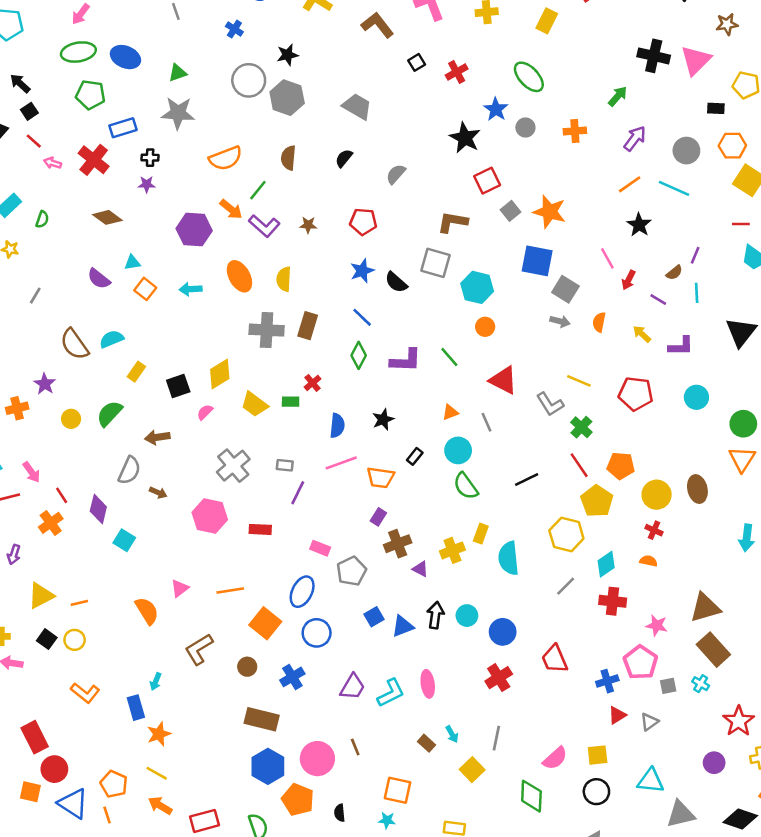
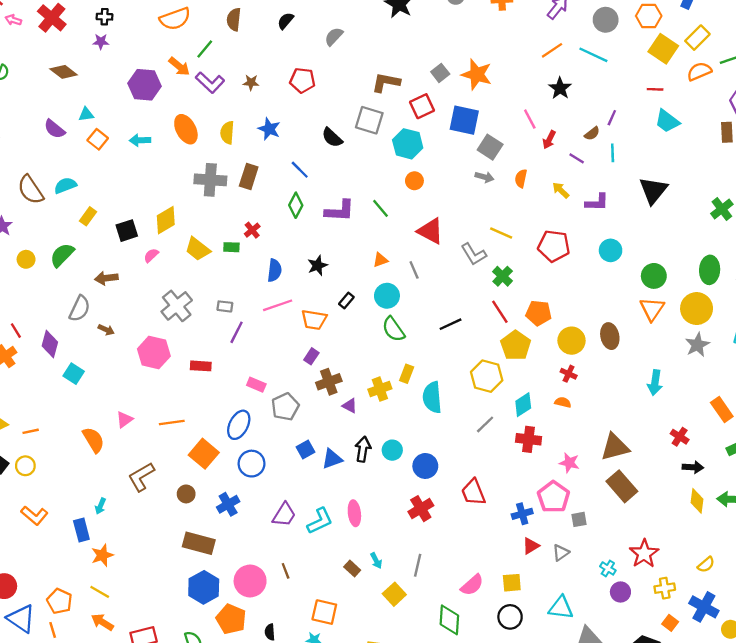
red square: (487, 181) -> (422, 106), moved
blue star: (362, 271) -> (269, 129), moved, turned -30
cyan cross: (701, 684) -> (608, 568), moved

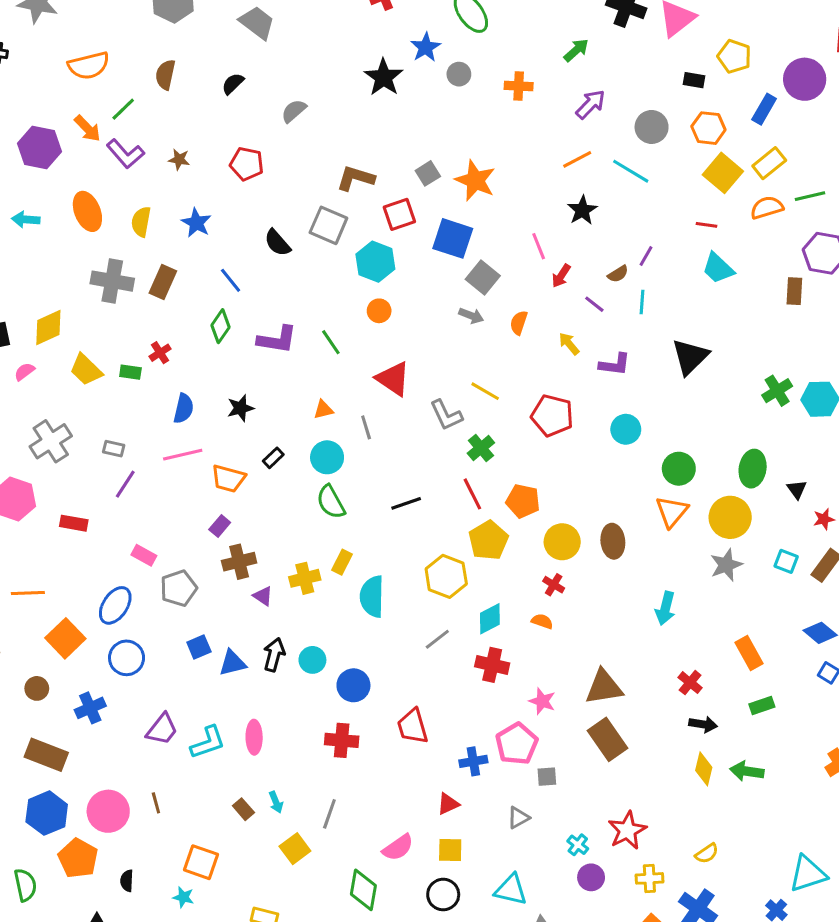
red cross: (421, 509) -> (342, 740), turned 30
red triangle: (531, 546) -> (448, 804), moved

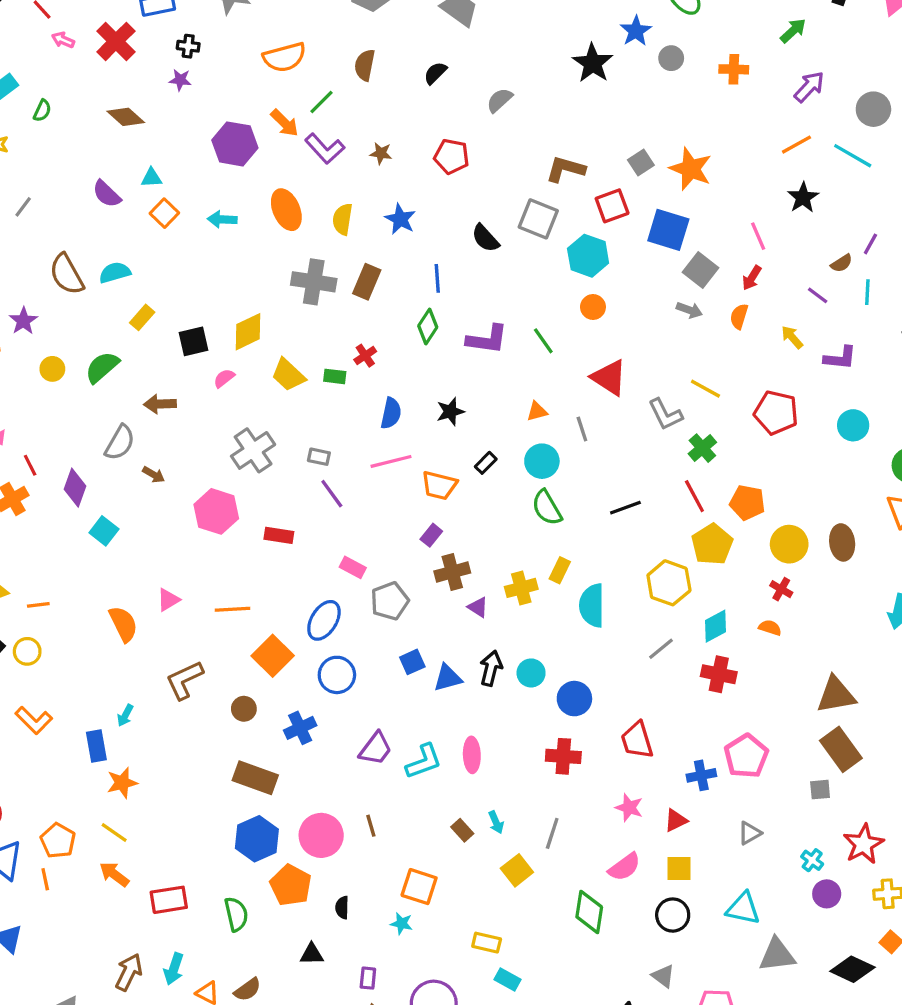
red arrow: (561, 276) -> (752, 278), moved
blue line: (231, 280) -> (437, 278), turned 36
purple line: (125, 484) -> (332, 494), turned -68
pink star: (542, 701) -> (629, 808), moved
gray square: (547, 777) -> (820, 790), moved

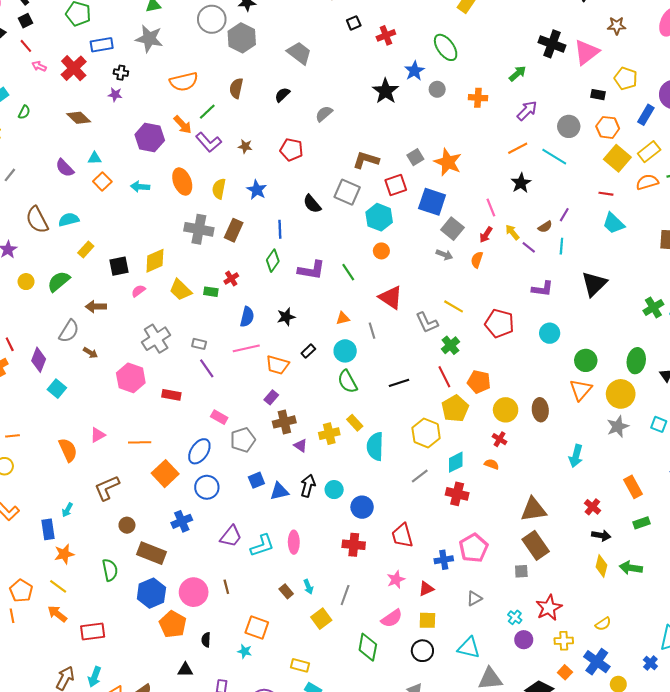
yellow arrow: (792, 337) -> (512, 232), moved
yellow rectangle: (560, 570) -> (355, 423), turned -70
brown circle: (244, 709) -> (127, 525), moved
pink star: (629, 808) -> (396, 580), turned 30
green semicircle: (236, 914) -> (110, 570), moved

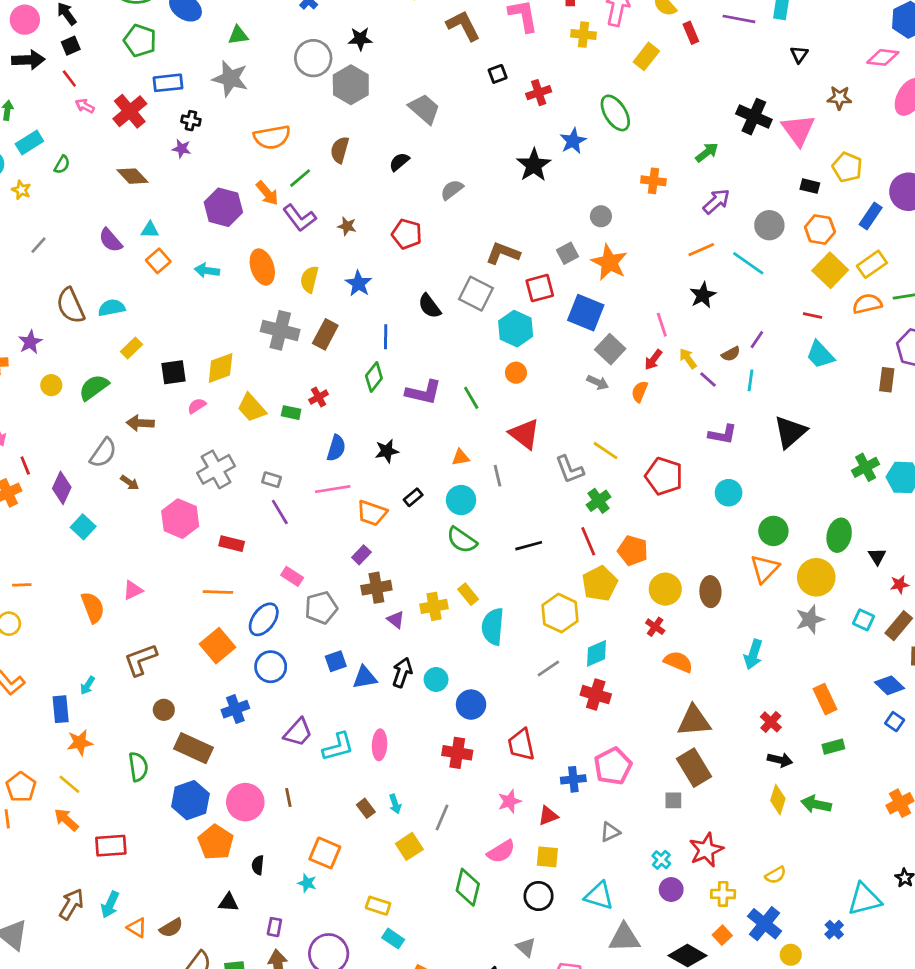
pink triangle: (586, 52) -> (798, 130), turned -32
gray circle: (437, 89) -> (601, 216), moved
green semicircle: (347, 382) -> (462, 540), turned -30
orange line: (140, 442) -> (218, 592), moved
orange semicircle: (492, 464) -> (678, 662), moved, size x1.5

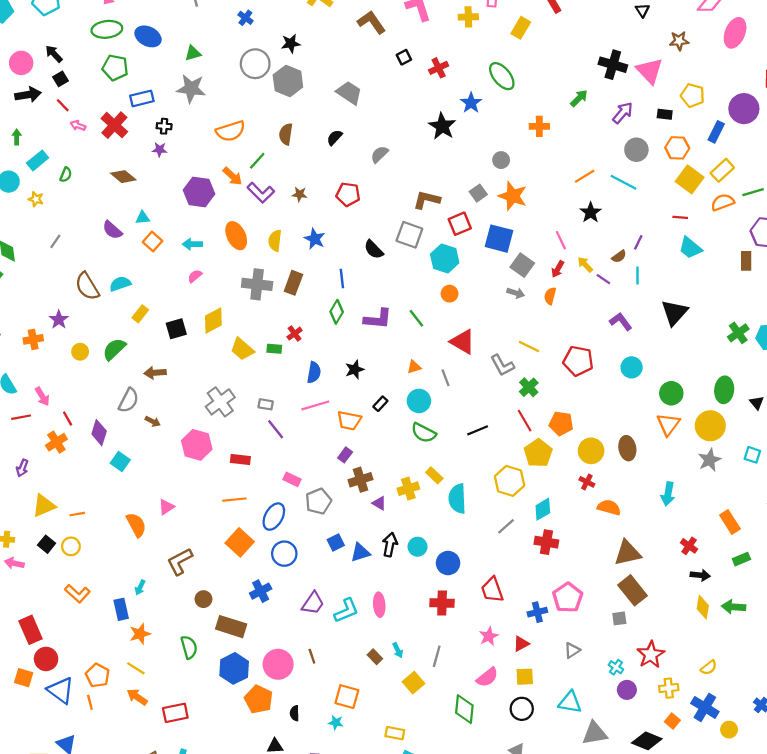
purple arrow: (716, 201) -> (623, 113), moved
pink semicircle: (197, 406) -> (195, 276), moved
purple L-shape: (723, 434) -> (621, 321), turned -130

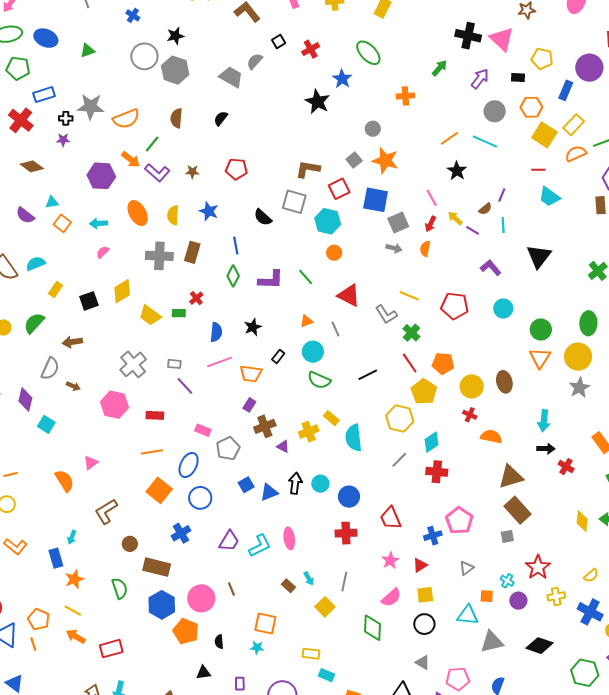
gray star: (191, 89) -> (91, 107), moved
gray semicircle: (379, 154) -> (255, 61), moved
gray square: (522, 265) -> (398, 223), turned 35
black arrow: (700, 575) -> (546, 449), moved
orange square: (672, 721) -> (487, 596), moved, turned -32

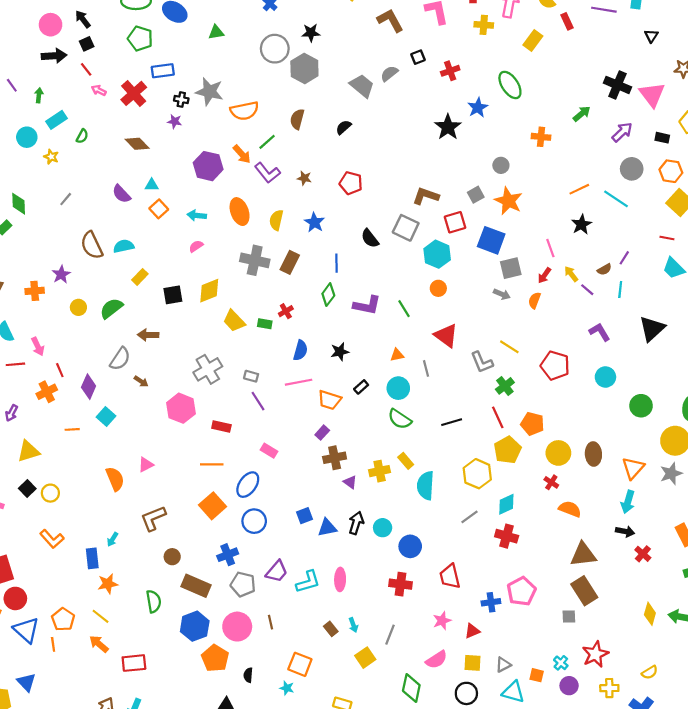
orange triangle: (540, 358) -> (633, 468), moved
gray pentagon: (228, 449) -> (243, 584), moved, turned 30
orange line: (11, 475) -> (72, 429), moved
gray triangle: (467, 568) -> (503, 665), moved

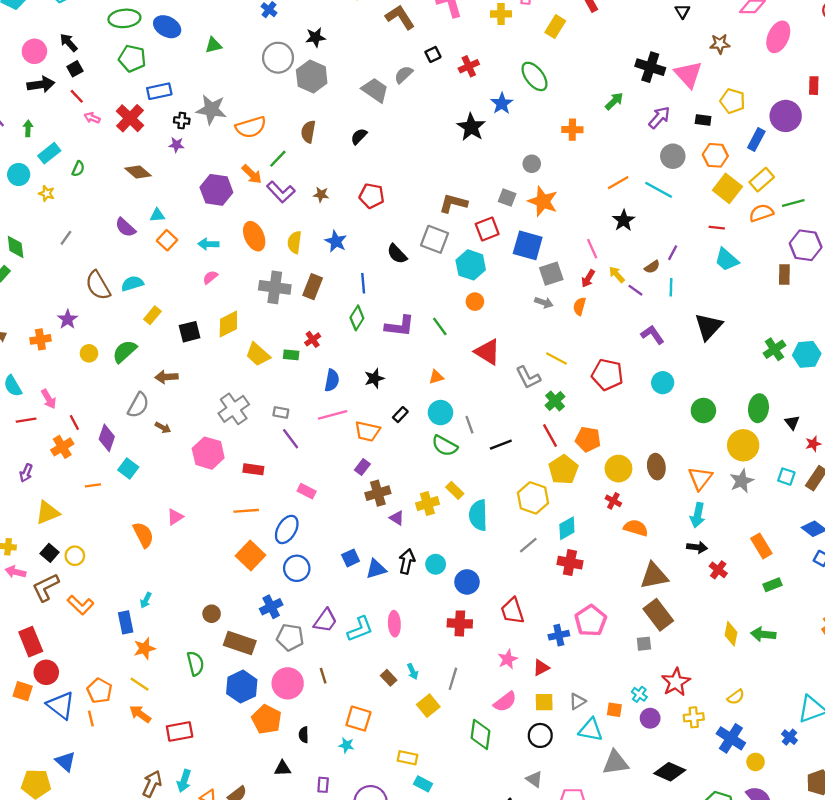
gray square: (476, 195) -> (507, 198), turned -35
gray line: (426, 368) -> (469, 425), moved
brown L-shape: (153, 518) -> (46, 587), moved

